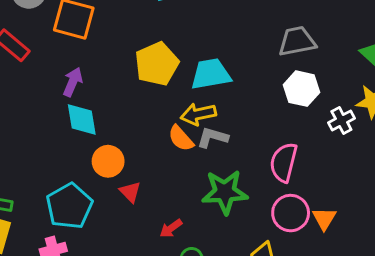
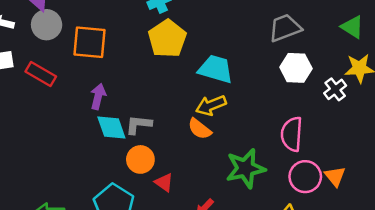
yellow pentagon: (157, 64) -> (167, 39), moved
cyan trapezoid: (211, 74) -> (216, 69), turned 36
gray L-shape: (213, 137) -> (139, 125), moved

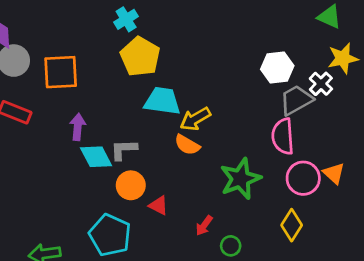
gray trapezoid: (285, 28) -> (296, 100), moved
cyan trapezoid: (216, 69) -> (162, 101), moved

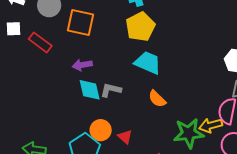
yellow arrow: (195, 119) -> (211, 125), moved
purple arrow: (78, 127) -> (82, 65), turned -120
orange circle: (131, 185) -> (101, 130), moved

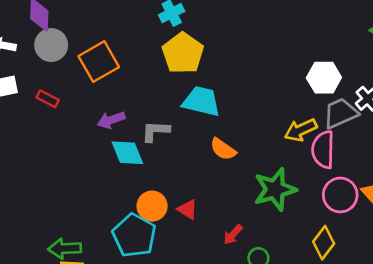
orange square: (81, 23) -> (99, 62), turned -32
red rectangle: (40, 42) -> (48, 99), size x0.7
gray L-shape: (111, 90) -> (156, 131), moved
yellow arrow: (211, 125) -> (301, 130), moved

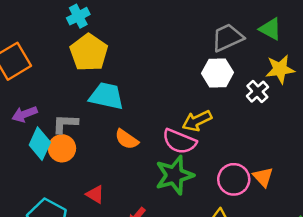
gray trapezoid: (340, 113) -> (227, 38), moved
pink semicircle: (323, 150) -> (179, 141), moved, turned -68
cyan diamond: (127, 153) -> (40, 144), turned 48
orange circle: (152, 206) -> (62, 148), moved

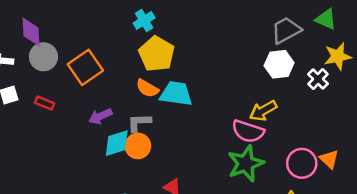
orange semicircle: (127, 139) -> (147, 88), moved
cyan diamond: (40, 144) -> (117, 143), turned 52

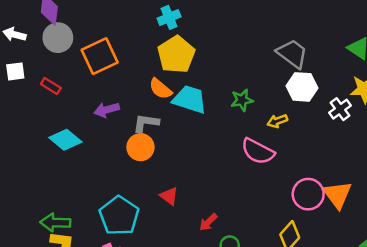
gray trapezoid: (286, 30) -> (292, 54), moved, turned 56
yellow arrow: (263, 111) -> (277, 121), moved, size x0.7
cyan diamond: (117, 143) -> (65, 140), moved, turned 48
orange triangle: (329, 159) -> (337, 195), size x1.4
green star: (246, 163) -> (242, 100), moved, size x0.6

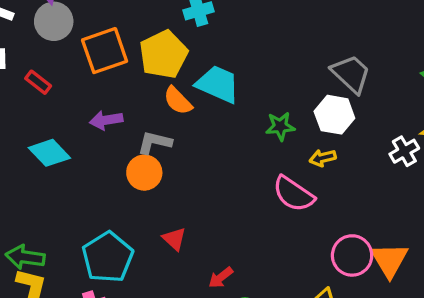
yellow pentagon: (176, 55) -> (164, 54), moved
white hexagon: (302, 87) -> (334, 115), moved
cyan trapezoid: (190, 99) -> (218, 84), moved

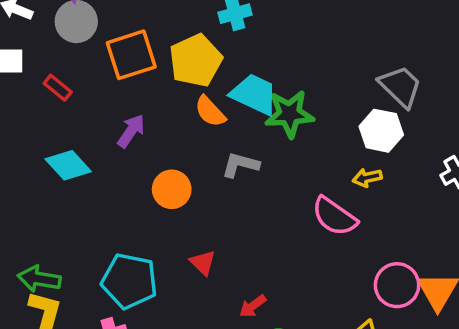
purple arrow: (106, 120) -> (131, 131), turned 132
green star: (280, 126) -> (289, 114), moved, size x1.5
gray L-shape: (155, 142) -> (240, 165), moved
cyan pentagon: (108, 257) -> (129, 281), turned -30

